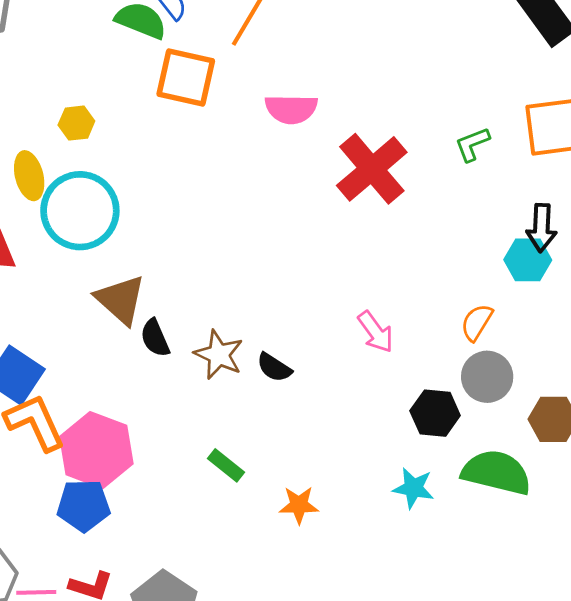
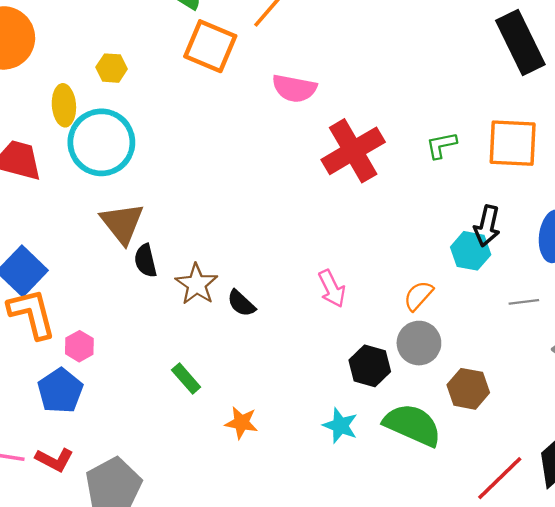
pink hexagon: (96, 450) -> (79, 346), size x0.5
blue pentagon: (84, 505) -> (60, 391), turned 30

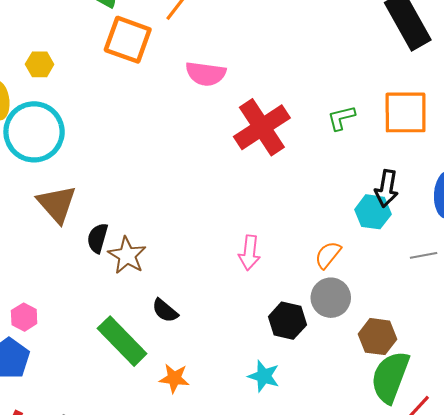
black semicircle: (145, 261) -> (98, 238), moved, turned 32
pink arrow: (332, 289) -> (249, 253), turned 36
black semicircle: (241, 303) -> (165, 311), moved
green rectangle: (186, 378) -> (122, 341), size x1.8
green semicircle: (412, 425) -> (390, 377), moved, turned -90

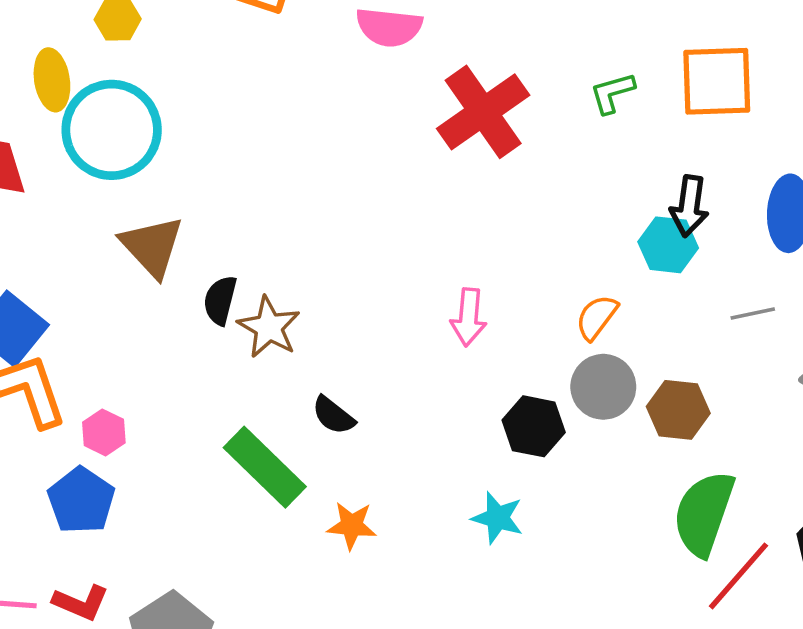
brown hexagon: (378, 337) -> (678, 410), moved

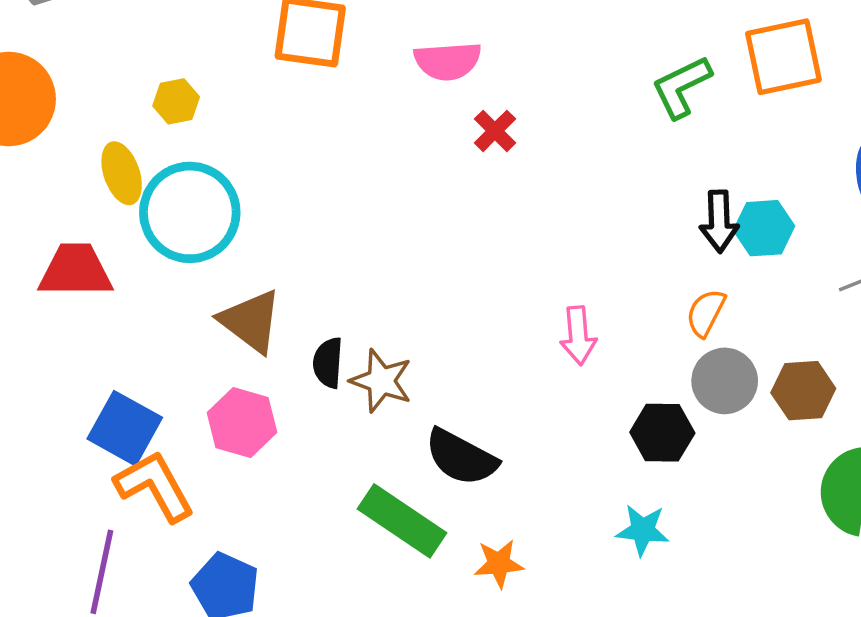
green L-shape: (612, 93) -> (681, 87), size x1.4
red cross: (483, 112) -> (495, 131), moved, size x0.5
black arrow: (689, 206) -> (719, 221), moved
black semicircle: (333, 415) -> (461, 457), size x1.6
pink hexagon: (104, 432) -> (242, 423), moved, size x1.5

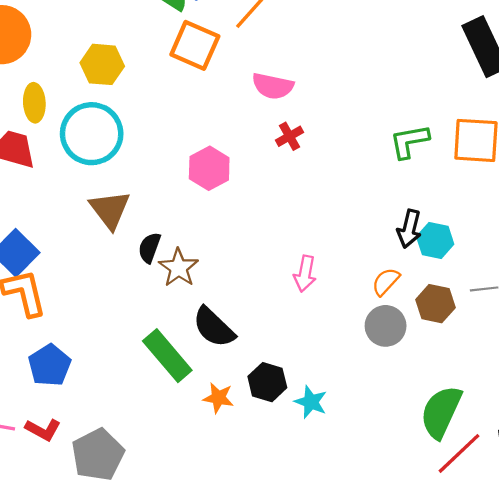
yellow hexagon: (176, 101) -> (102, 64), size x1.5
yellow ellipse: (122, 173) -> (34, 103), moved
brown hexagon: (803, 391) -> (435, 304), moved
pink hexagon: (242, 423) -> (209, 168), moved
black hexagon: (662, 433) -> (267, 382), moved

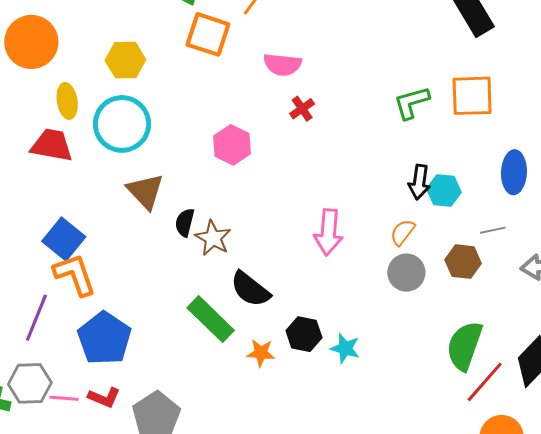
pink arrow: (305, 274) -> (328, 232), size x1.4
brown hexagon: (435, 304) -> (463, 262), moved
blue pentagon: (50, 365) -> (104, 338), size x1.4

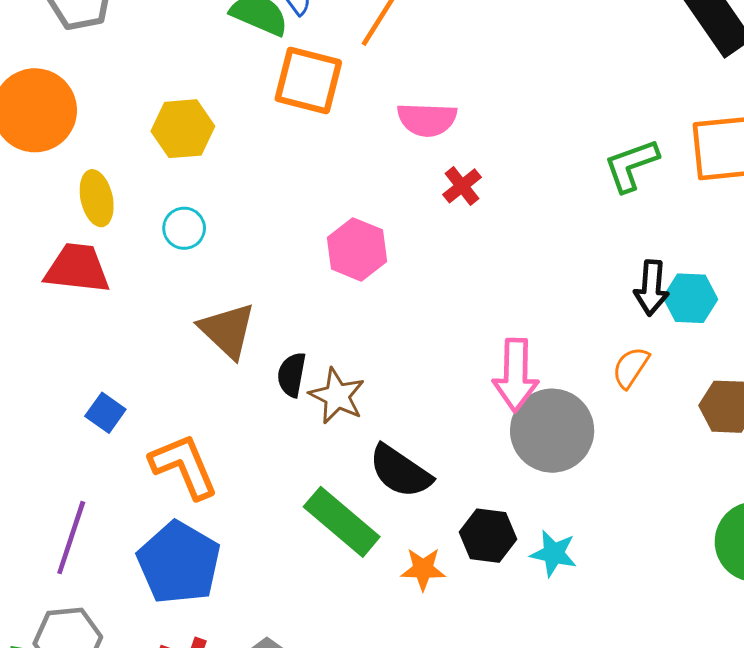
cyan circle: (122, 124) -> (184, 228), size x0.5
blue square: (64, 239) -> (105, 413), size x0.6
gray circle: (406, 273) -> (552, 431), moved, size x1.4
orange L-shape: (75, 275) -> (184, 466), moved

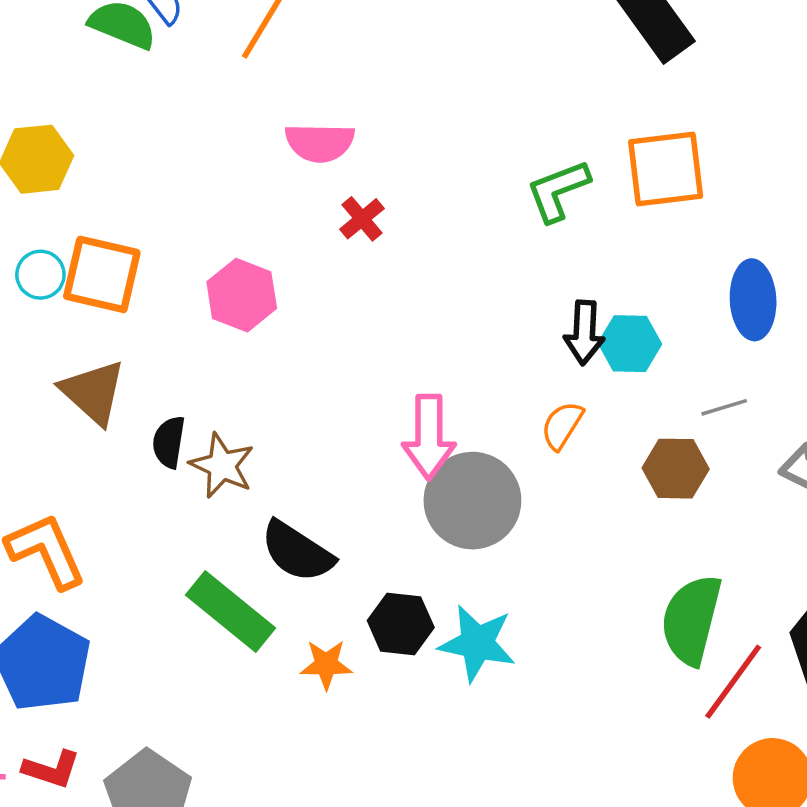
orange square: (308, 81) -> (102, 274), moved
cyan star: (554, 553) -> (477, 643), size x1.4

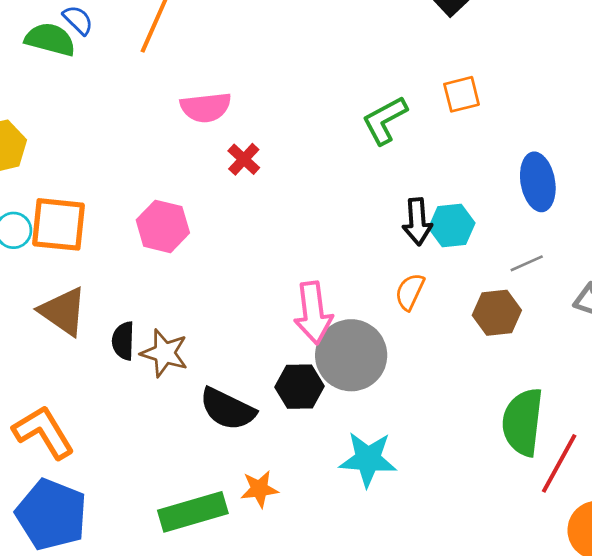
orange square: (666, 169) -> (462, 94), size x0.6
green rectangle: (230, 612) -> (193, 512), moved, turned -48
black hexagon: (401, 624) -> (300, 387), moved

